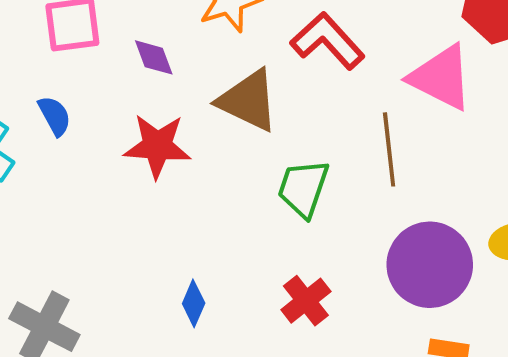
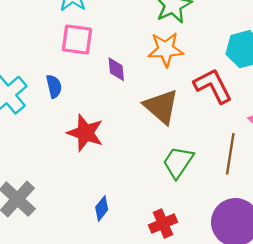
red star: (157, 146) -> (85, 133), moved

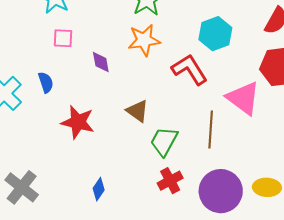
pink square: (77, 39) -> (63, 38), size x0.7
brown triangle: (161, 107) -> (137, 111), moved, size x0.7
red cross: (163, 223) -> (170, 181), moved

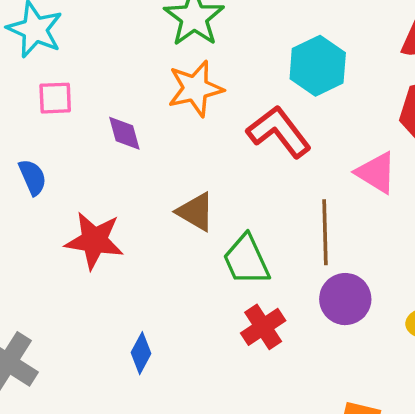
pink triangle: (243, 98) -> (376, 173), size x0.7
green trapezoid: (164, 141) -> (246, 260), turned -48
purple circle: (221, 191) -> (345, 299), moved, size x0.7

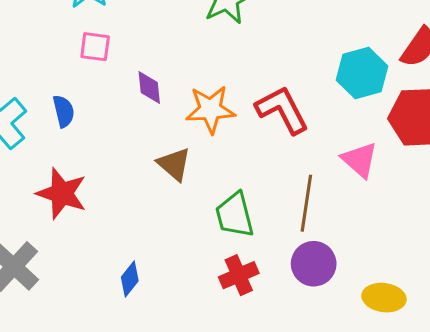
cyan hexagon: (318, 66) -> (362, 73), moved
orange star: (195, 88) -> (210, 109), moved
brown triangle: (196, 212) -> (174, 164), moved
red star: (94, 241) -> (62, 193), moved

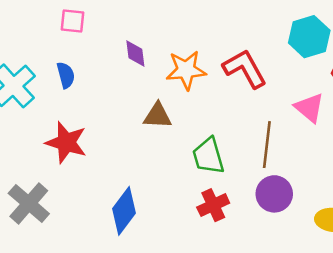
pink square: (95, 47) -> (73, 21), moved
brown triangle: (174, 164) -> (158, 116), turned -36
blue diamond: (130, 279) -> (124, 211), size x1.6

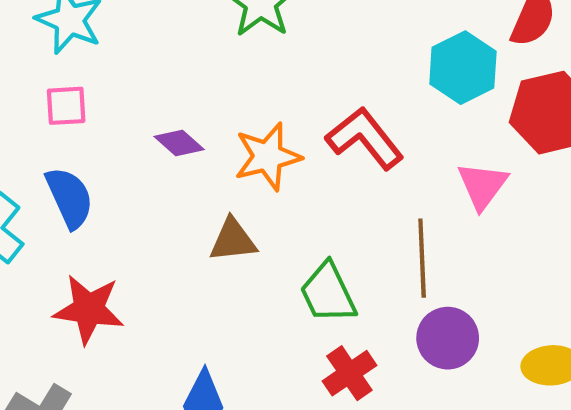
purple diamond: (135, 54) -> (179, 143), turned -32
blue semicircle: (66, 75) -> (70, 198), size x1.4
pink triangle: (309, 108) -> (483, 186), turned 36

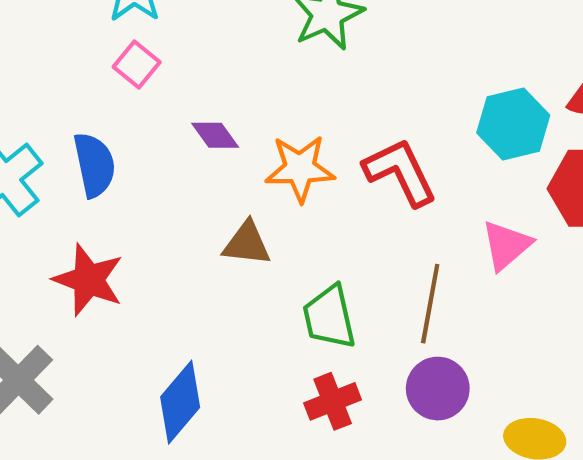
pink square: (66, 106) -> (137, 64), moved, turned 30

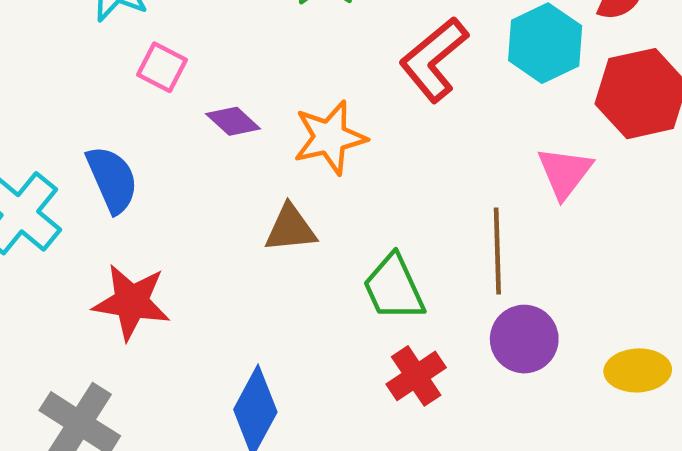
pink square: (137, 64) -> (162, 67), moved
red L-shape: (400, 172) -> (434, 60), moved, turned -92

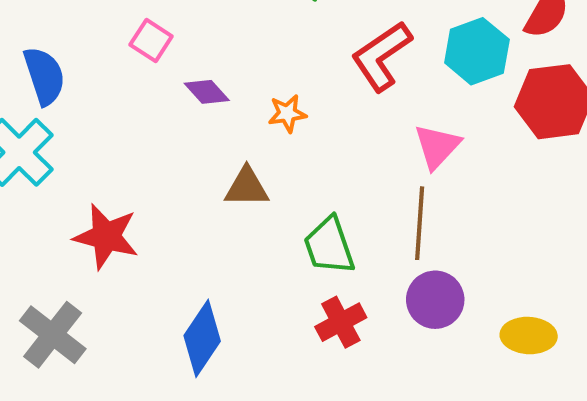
orange star: (330, 137) -> (287, 113), size x0.6
pink triangle: (565, 173) -> (437, 146), moved
blue semicircle: (112, 179) -> (44, 76), moved

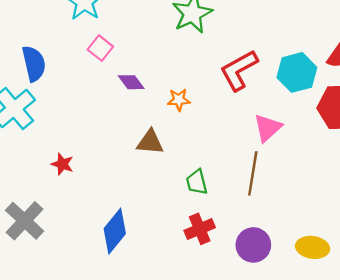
red star: (106, 236) -> (62, 164), size x0.6
green trapezoid: (329, 246) -> (197, 182), size x0.7
purple circle: (435, 300) -> (253, 245), moved

